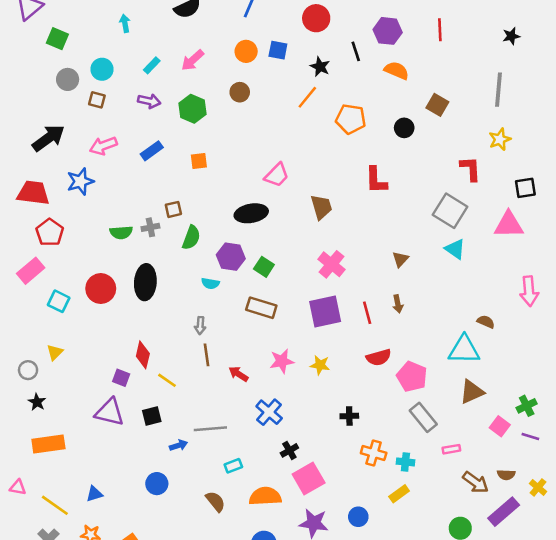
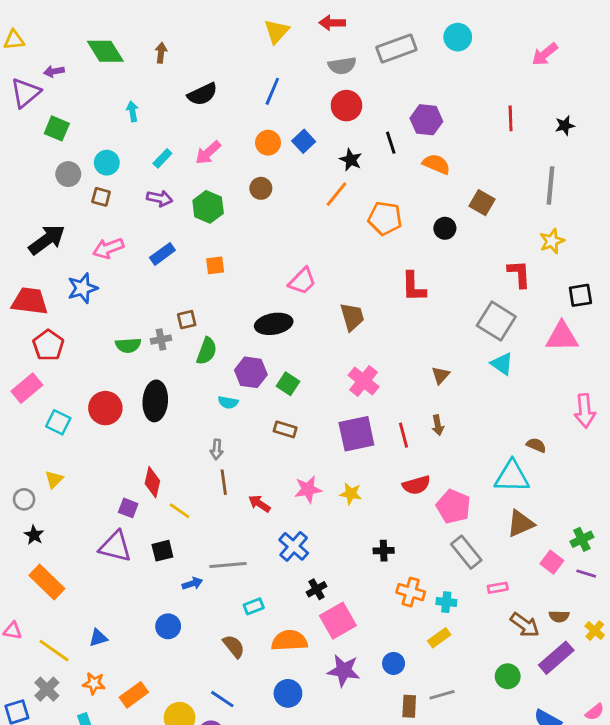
red line: (440, 30) -> (511, 118), moved
blue square: (278, 50) -> (304, 141), turned 36
brown rectangle: (261, 308) -> (285, 429), size x0.7
orange rectangle: (48, 444) -> (47, 582), turned 52

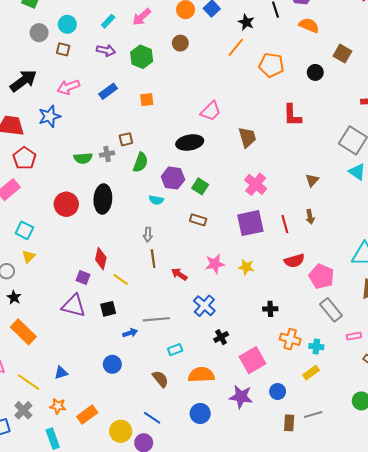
cyan square: (58, 422) -> (24, 230), moved
pink square: (338, 621) -> (252, 360), moved

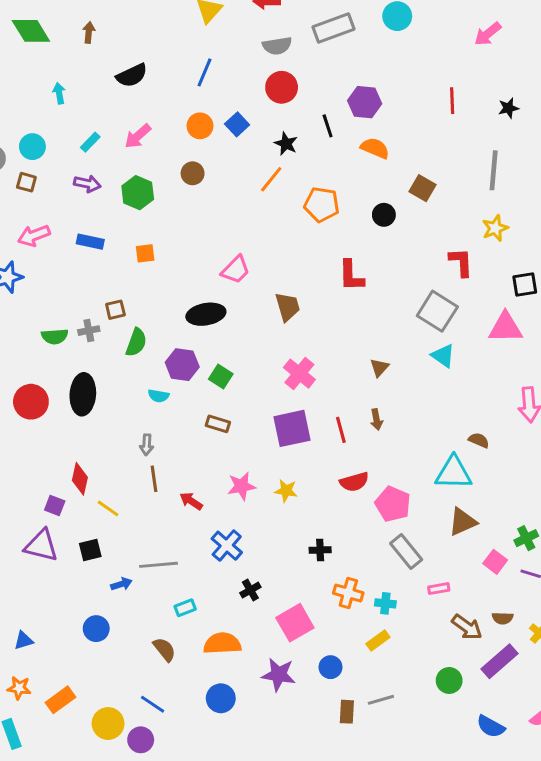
blue rectangle: (108, 91) -> (90, 242), turned 48

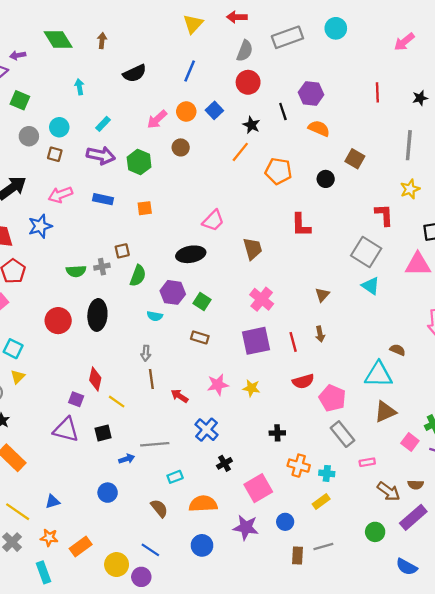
gray semicircle: (277, 46) -> (245, 51), turned -60
pink arrow: (138, 136) -> (157, 119), moved
purple arrow: (87, 184) -> (101, 155), size x1.4

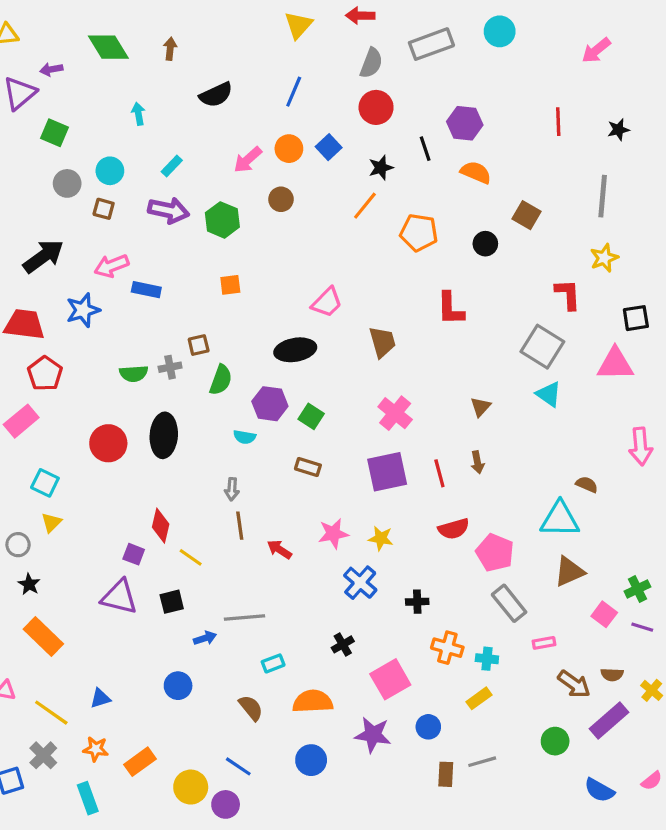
black star: (251, 125) -> (381, 168), turned 30
blue rectangle: (103, 199) -> (146, 290), moved
blue cross: (206, 430) -> (360, 583), moved

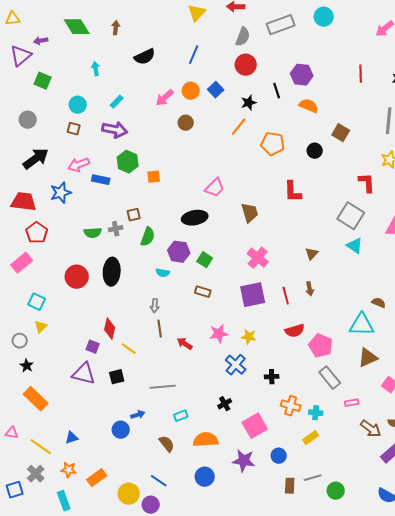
gray circle: (67, 183) -> (28, 120), moved
green hexagon: (222, 220) -> (128, 162), moved
blue arrow: (205, 638) -> (138, 415), moved
green circle: (555, 741) -> (336, 491), moved

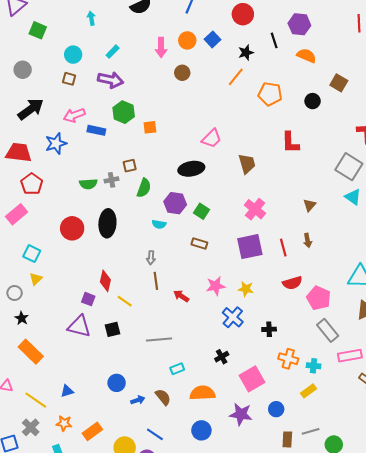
pink arrow: (165, 98) -> (161, 48), turned -48
pink rectangle: (352, 403) -> (350, 356), size x1.6
blue arrow: (138, 415) -> (138, 400), moved

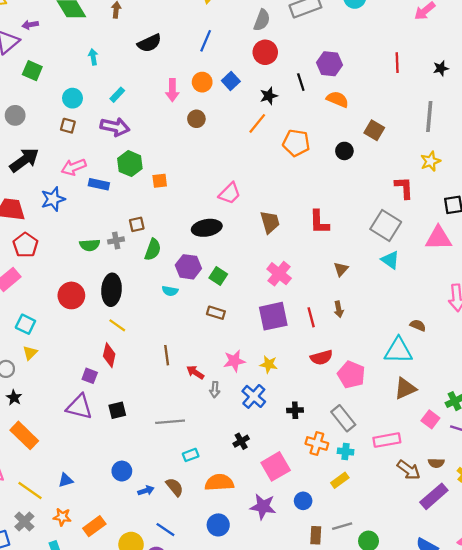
red L-shape: (290, 142) -> (319, 222), moved
gray arrow: (151, 258) -> (215, 390), moved
yellow line: (125, 301) -> (117, 325), moved
gray rectangle: (328, 330) -> (343, 418), moved

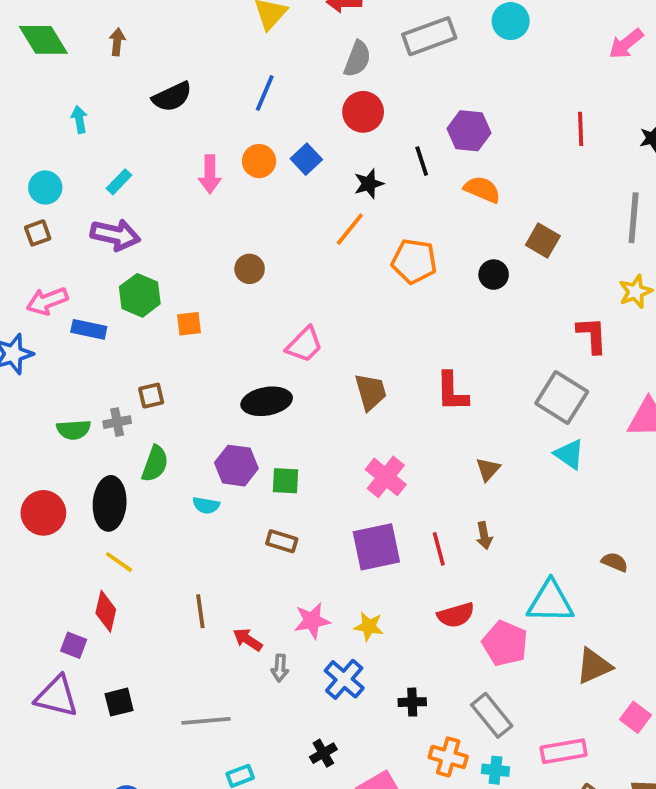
brown circle: (196, 119) -> (250, 269), moved
brown square: (68, 126) -> (38, 233), turned -35
green semicircle: (153, 250) -> (155, 464), moved
green square: (218, 276) -> (286, 481), turned -30
cyan triangle: (398, 351) -> (550, 602), moved

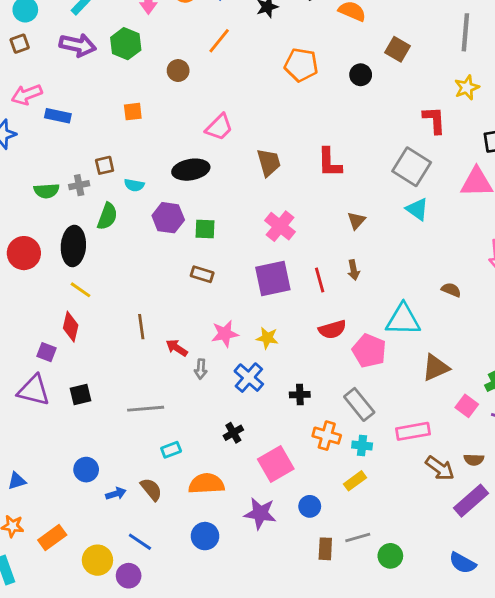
orange line: (350, 229) -> (219, 41), moved
green hexagon: (140, 295) -> (126, 44), moved
cyan semicircle: (206, 505) -> (134, 185), moved

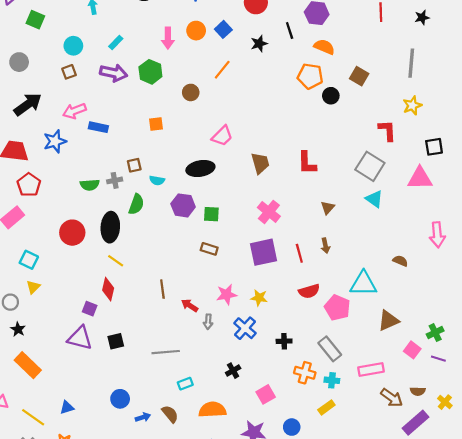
orange pentagon: (301, 65) -> (310, 76), moved
pink square: (276, 464) -> (266, 394), size x0.7

